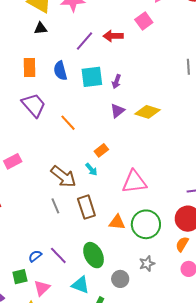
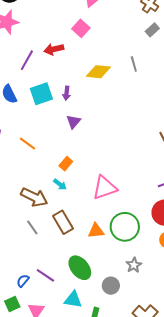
yellow diamond: (148, 112) -> (98, 72), moved

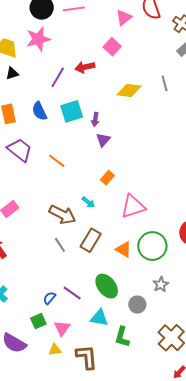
purple arrow: (66, 93) -> (95, 119), moved
orange rectangle: (66, 164) -> (107, 178), moved
brown rectangle: (63, 222) -> (91, 240), turned 60
orange triangle: (96, 231) -> (124, 249), turned 36

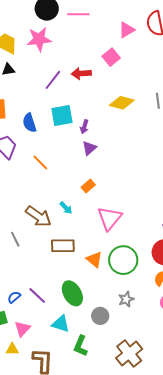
blue semicircle: (39, 111) -> (30, 123), moved
pink triangle: (133, 207) -> (109, 218), turned -40
brown rectangle: (91, 240) -> (63, 246), turned 50
gray line: (60, 245) -> (15, 239), moved

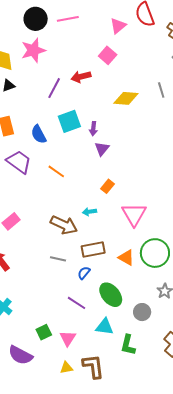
cyan arrow: (66, 208) -> (89, 212), turned 136
gray line: (15, 239) -> (58, 259), moved, turned -42
blue semicircle: (14, 297) -> (84, 273), moved
yellow triangle: (12, 349) -> (66, 368), moved

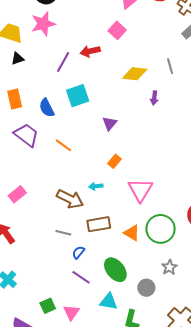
purple arrow: (93, 129) -> (154, 98), moved
blue semicircle: (84, 273) -> (78, 252), moved

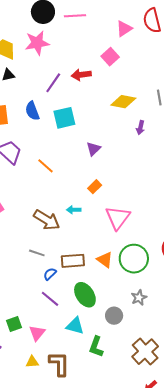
blue semicircle: (47, 108) -> (32, 111), moved
brown rectangle: (99, 224) -> (73, 261), moved

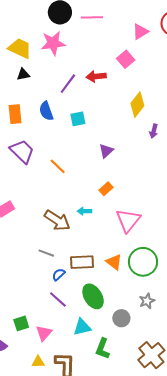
yellow diamond: (123, 102) -> (137, 105), turned -65
cyan square: (64, 118) -> (78, 119), size x0.7
cyan triangle: (75, 326) -> (82, 327), turned -30

